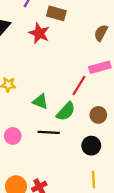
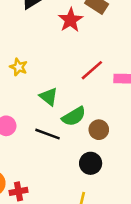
red line: (79, 85) -> (92, 70), moved
brown circle: (98, 115) -> (99, 130), moved

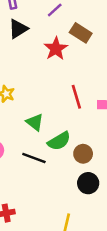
red line: (92, 70) -> (76, 97), turned -65
black circle: (91, 163) -> (88, 183), moved

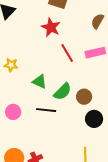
red star: (56, 49) -> (51, 27), moved

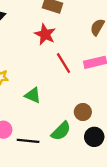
green semicircle: (63, 92) -> (61, 131), moved
black line: (46, 110) -> (28, 141), moved

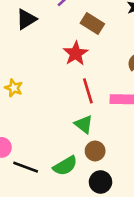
green triangle: (33, 95) -> (84, 124), moved

